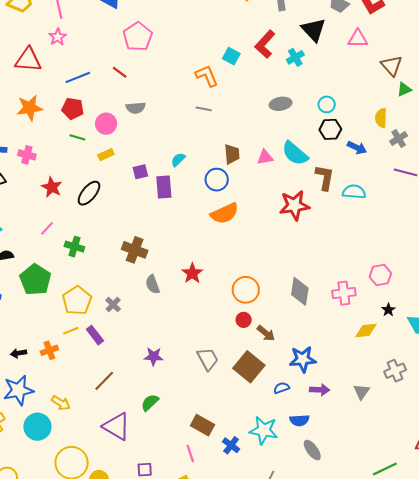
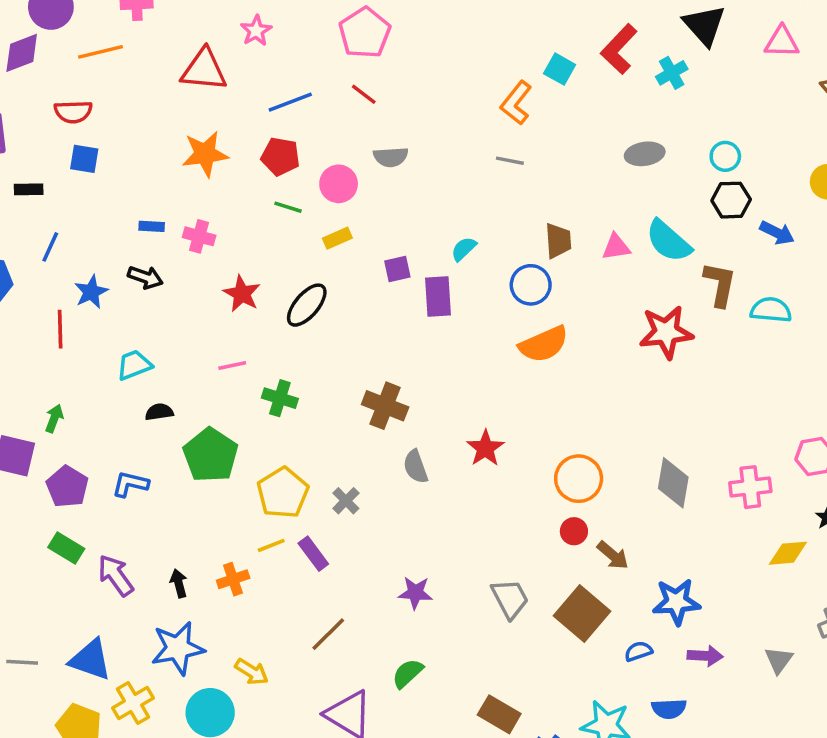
pink pentagon: (138, 37) -> (365, 33), moved
orange L-shape: (207, 76) -> (516, 103), turned -120
pink line: (47, 228) -> (232, 366), turned 35
black arrow: (18, 353) -> (179, 583), turned 84

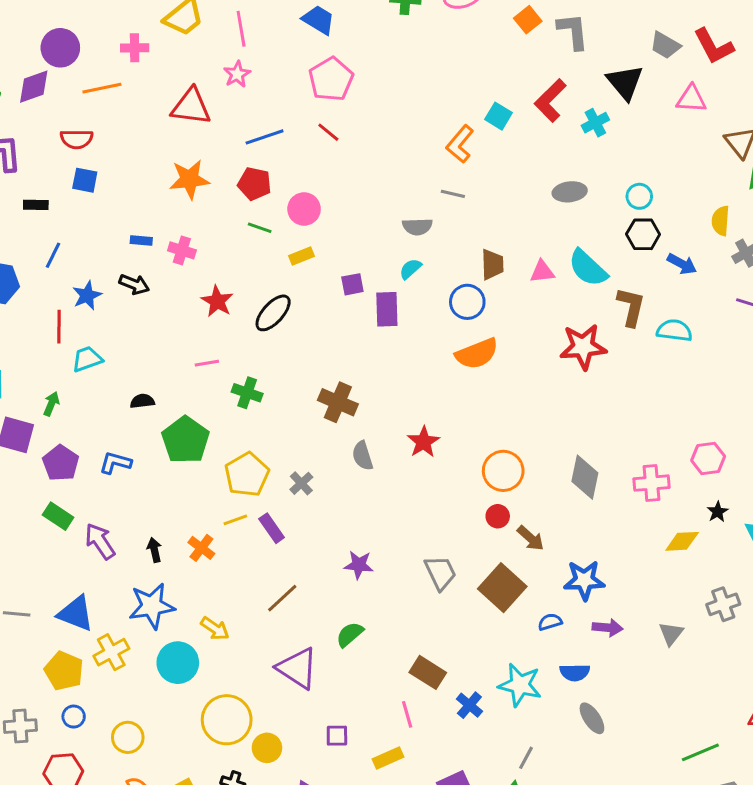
gray semicircle: (391, 157) -> (417, 227), moved
cyan trapezoid: (134, 365) -> (87, 359), moved
orange cross: (233, 579) -> (201, 548), turned -36

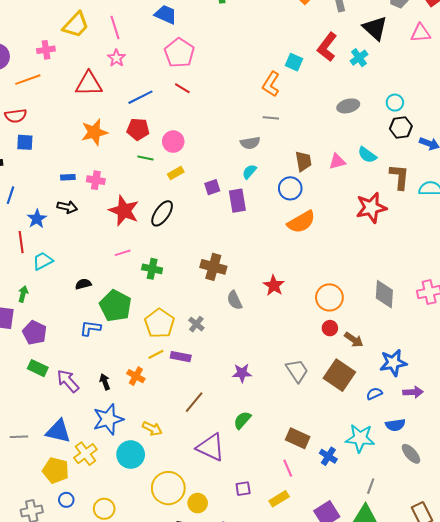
cyan semicircle: (588, 268) -> (367, 155), size x0.7
red star: (217, 301) -> (124, 211), size x1.4
blue L-shape: (115, 463) -> (90, 328), moved
purple rectangle: (272, 528) -> (181, 357), turned -36

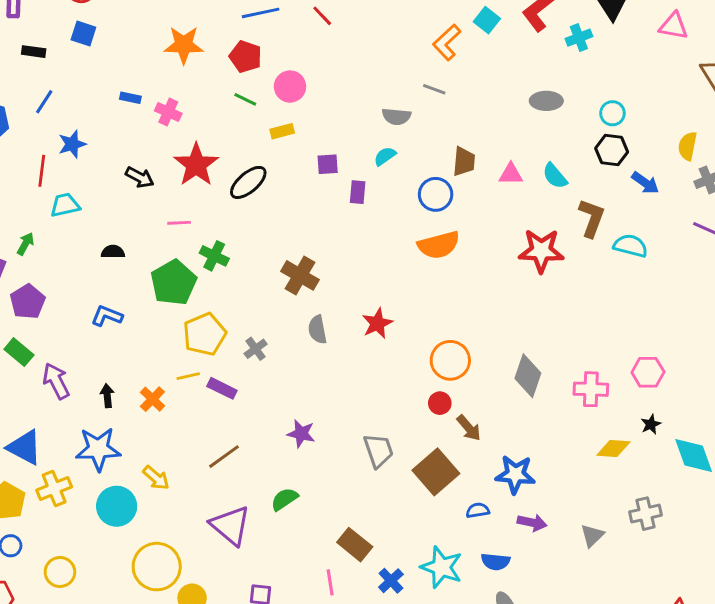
purple rectangle: (237, 201) -> (358, 192), size x0.7
black arrow: (67, 207) -> (140, 177), moved
green pentagon: (115, 306) -> (173, 283), moved

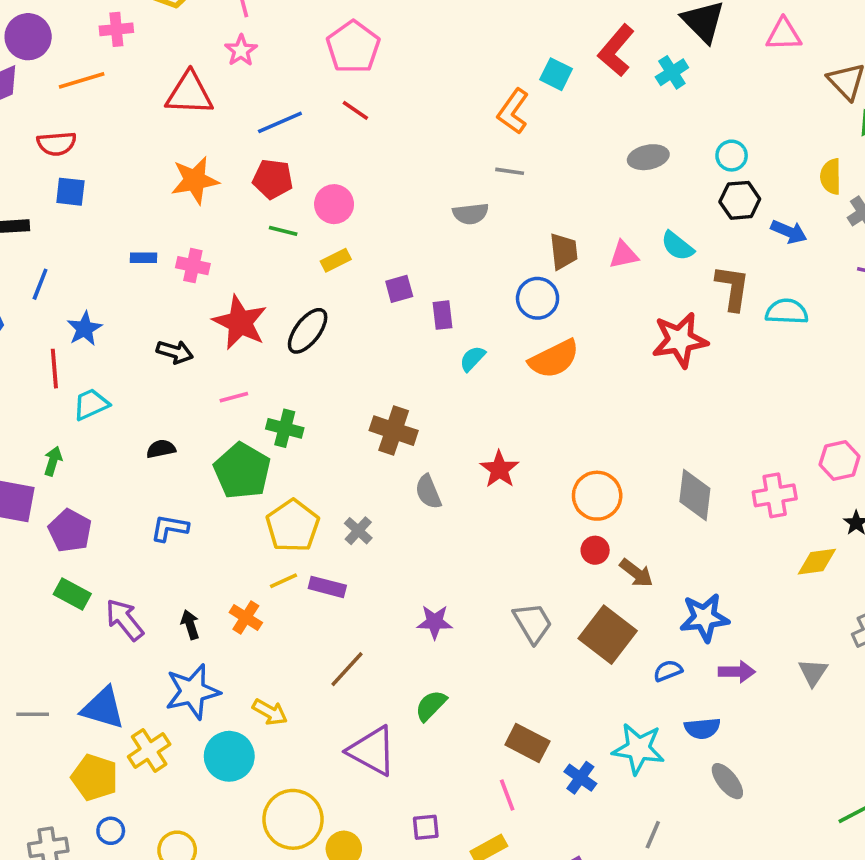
cyan semicircle: (385, 156) -> (472, 359), moved

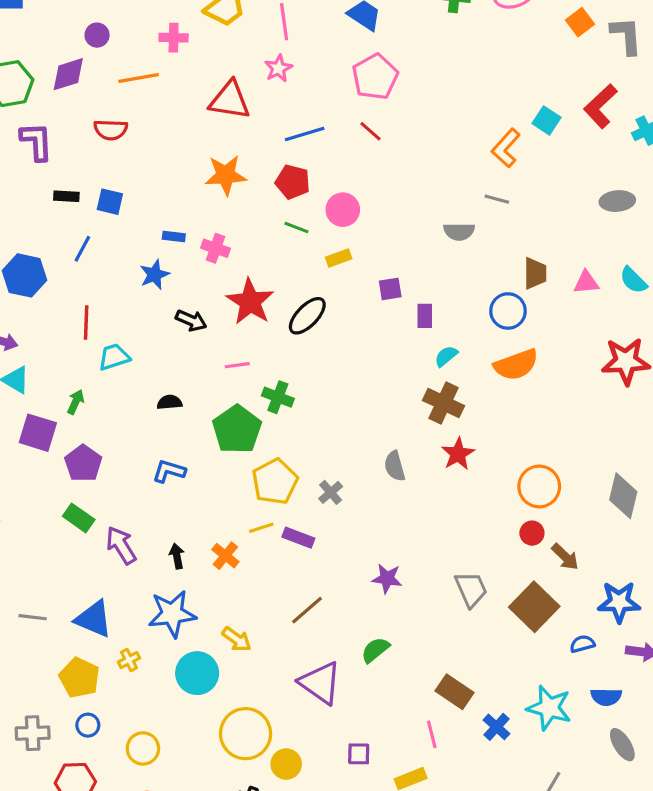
purple circle: (28, 37) -> (97, 35), size x0.6
blue square: (70, 192) -> (110, 202), moved
blue star: (85, 329) -> (155, 275), moved
brown cross: (394, 431) -> (444, 403), moved
yellow cross: (149, 750) -> (129, 660), size x0.6

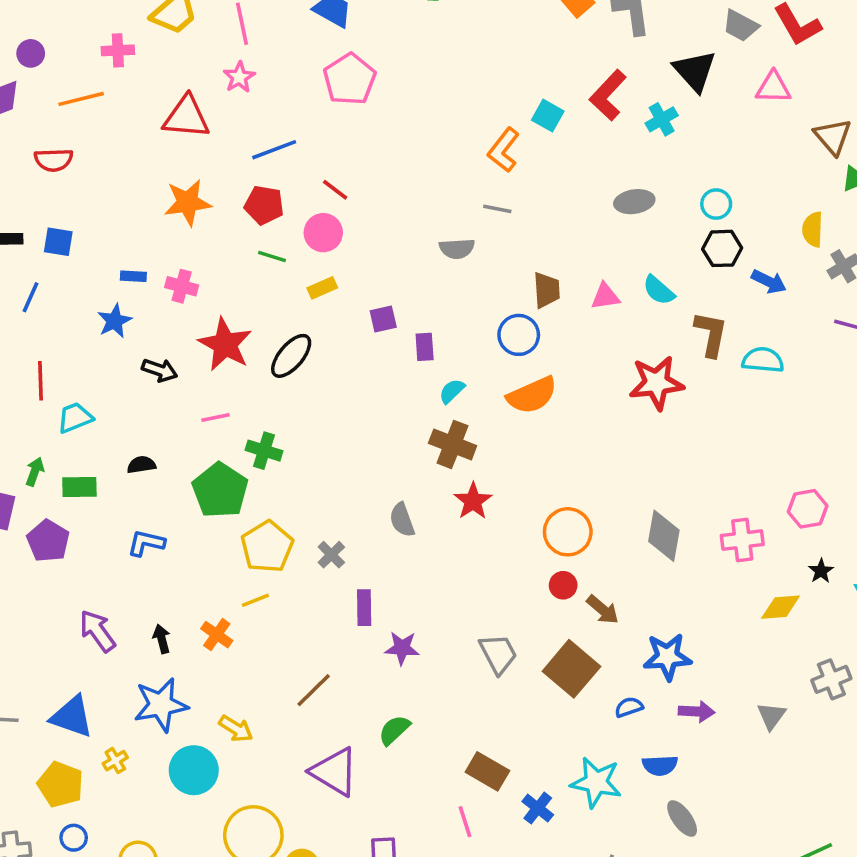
red line: (371, 131) -> (335, 190), moved
green rectangle: (79, 518) -> (79, 487), moved, turned -32
purple rectangle: (298, 538) -> (364, 608), moved, turned 72

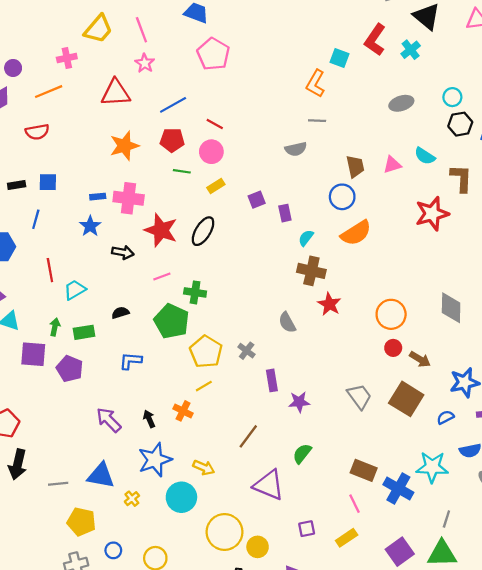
pink cross: (182, 286) -> (129, 198), size x1.5
yellow pentagon: (60, 784) -> (81, 522), moved
blue cross: (538, 808) -> (398, 488), size x1.5

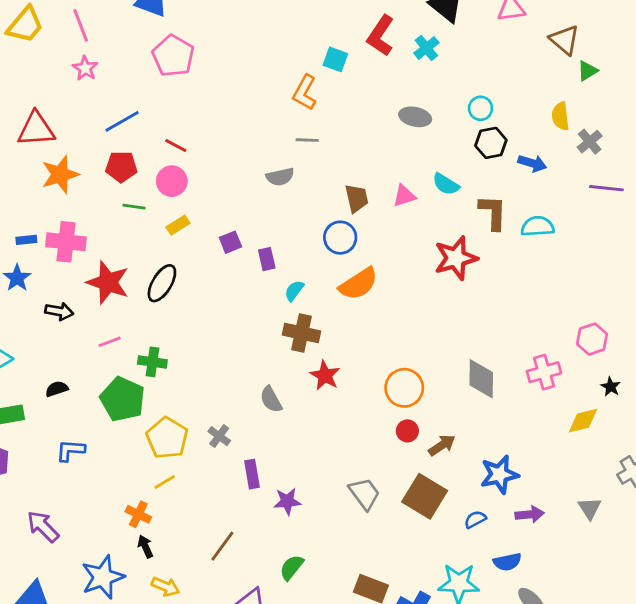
red triangle: (116, 93) -> (36, 129), moved
gray ellipse: (401, 103) -> (415, 117), turned 30
brown arrow: (420, 359) -> (442, 445), turned -65
black arrow: (149, 419) -> (145, 546), moved

